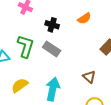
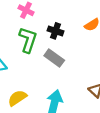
green L-shape: (26, 46) -> (28, 40), moved

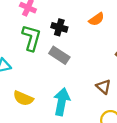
yellow semicircle: (17, 98) -> (23, 98), turned -120

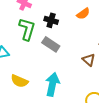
brown triangle: (103, 87) -> (89, 60), moved

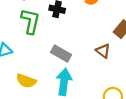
gray rectangle: (51, 44) -> (61, 54), moved

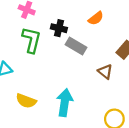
gray rectangle: (61, 54) -> (76, 46), moved

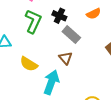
brown triangle: (105, 72) -> (66, 58), moved
yellow semicircle: (26, 101) -> (29, 64), moved

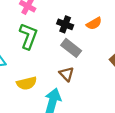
black cross: (59, 16) -> (65, 24), moved
yellow semicircle: (29, 64) -> (27, 83), turned -42

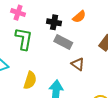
brown triangle: (67, 74) -> (78, 64), moved
yellow semicircle: (27, 83) -> (30, 80), turned -48

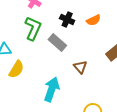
gray rectangle: (63, 42) -> (57, 42), moved
yellow semicircle: (30, 80) -> (16, 69), moved

